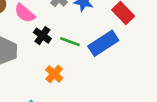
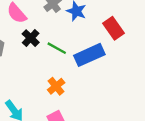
orange cross: (54, 74) -> (56, 86), moved

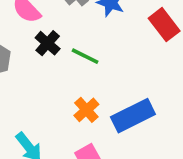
blue rectangle: (89, 55) -> (133, 116), moved

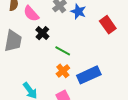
green line: (85, 56) -> (63, 51), moved

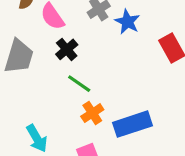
green line: (63, 51) -> (79, 84), moved

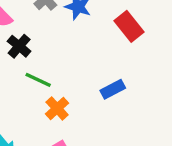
blue rectangle: (133, 124) -> (113, 89), moved, size x0.6

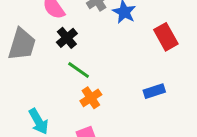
blue rectangle: (113, 89) -> (154, 91), moved

